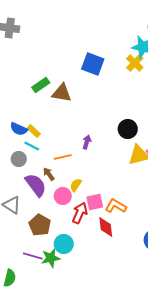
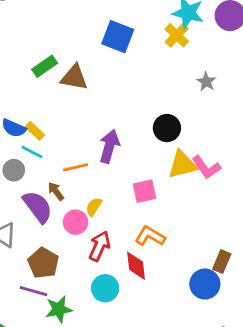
purple arrow: (87, 142) -> (109, 146), size x1.6
pink square: (95, 202) -> (144, 191), moved
cyan circle: (64, 244) -> (105, 288), moved
purple line: (33, 256) -> (33, 291), moved

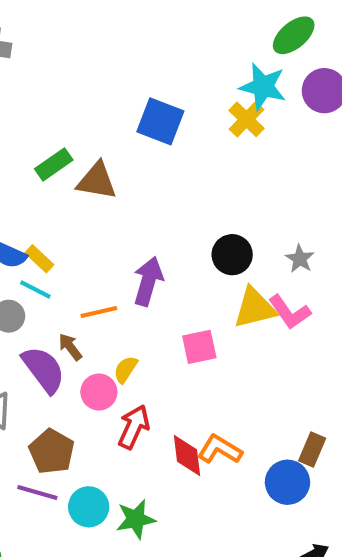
gray star: (206, 82) -> (300, 259), moved
orange L-shape: (150, 236) -> (220, 449), moved
cyan circle: (105, 288) -> (89, 507), moved
green star: (59, 309) -> (136, 519), moved

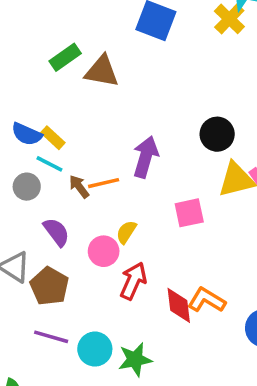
brown arrow: (70, 347) -> (79, 187), moved
purple semicircle: (44, 369) -> (56, 232), size x0.7
brown pentagon: (52, 451) -> (49, 286), moved

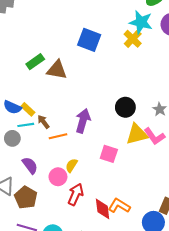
cyan line: (49, 164) -> (26, 125), turned -35
brown arrow: (79, 187) -> (43, 122), moved
pink square: (189, 213) -> (109, 154), turned 30

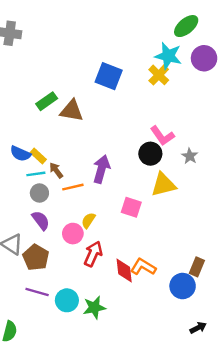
pink L-shape: (154, 136) -> (162, 136), moved
gray circle: (12, 138) -> (39, 193), moved

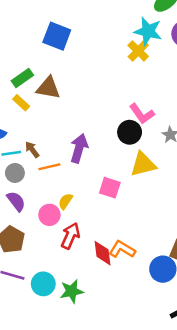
blue square: (109, 76) -> (57, 36), moved
yellow rectangle: (38, 156) -> (21, 103), moved

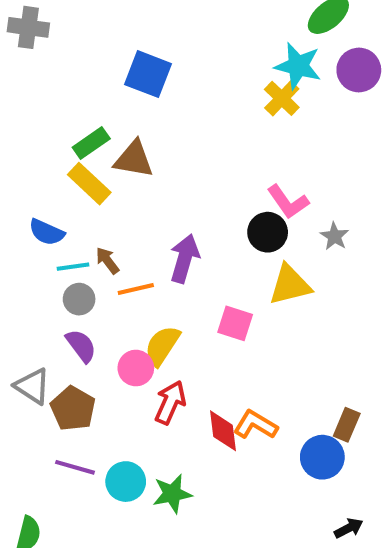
yellow rectangle: (21, 103) -> (89, 184), size x1.5
yellow semicircle: (65, 201) -> (162, 346), size x1.5

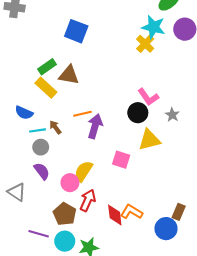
orange line: (136, 289) -> (82, 114), moved
brown pentagon: (73, 409) -> (65, 214), moved

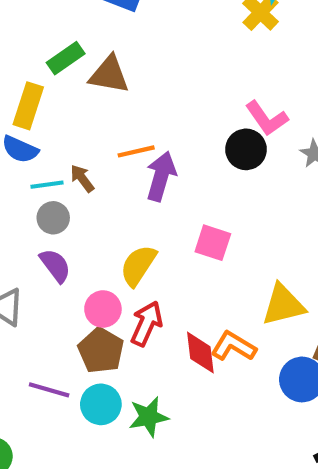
yellow rectangle: (46, 88) -> (28, 106), moved, turned 65
yellow triangle: (149, 140) -> (283, 305), moved
pink circle: (70, 183) -> (103, 309), moved

